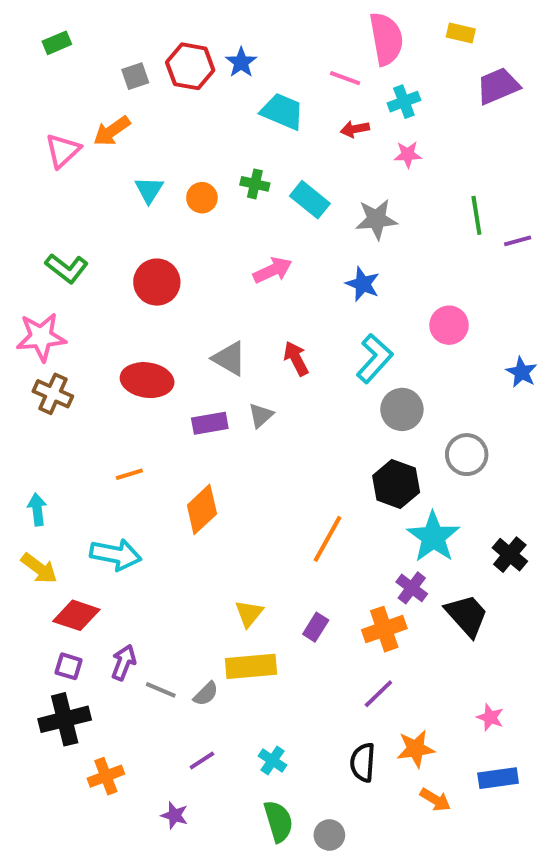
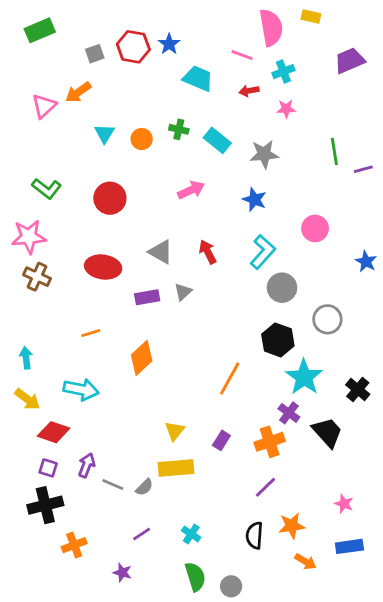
yellow rectangle: (461, 33) -> (311, 16), moved
green rectangle: (57, 43) -> (40, 30), size x1.5

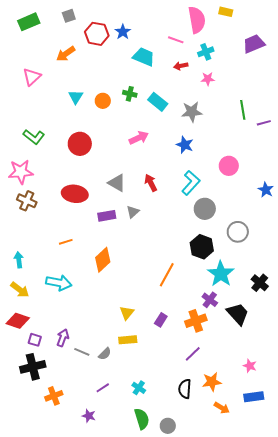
gray square: (95, 54) -> (69, 16), moved
orange arrow: (78, 92) -> (66, 54), moved
red diamond: (54, 432) -> (18, 321), moved
yellow rectangle: (176, 468) -> (128, 340), size x0.7

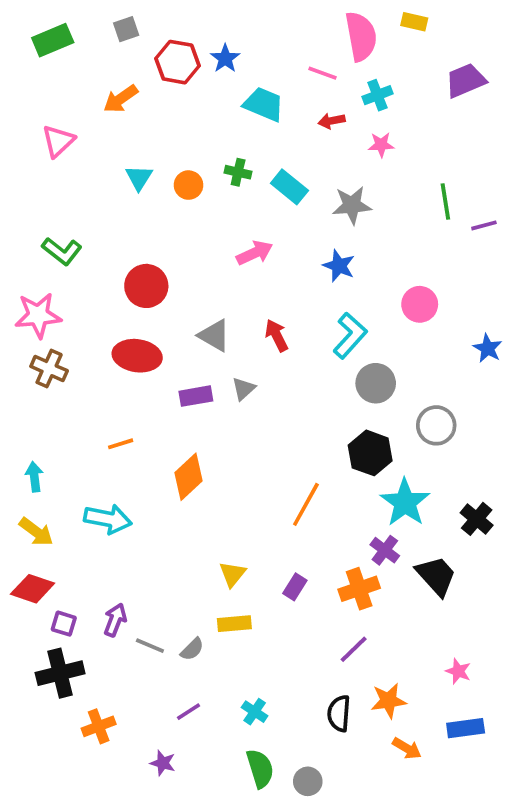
red circle: (80, 144) -> (146, 286), moved

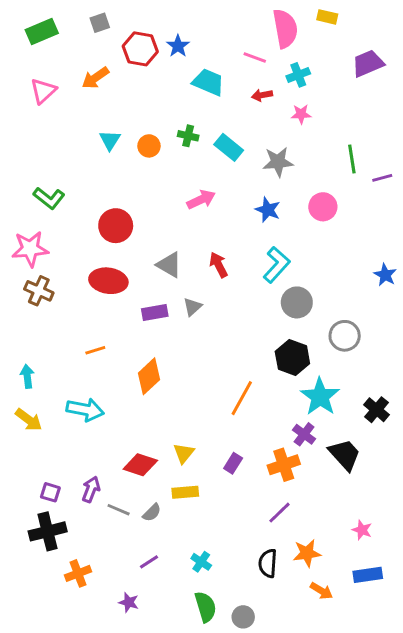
pink triangle: (58, 141) -> (43, 91), moved
pink circle: (420, 304) -> (323, 207), moved
red diamond: (33, 589) -> (140, 465), moved

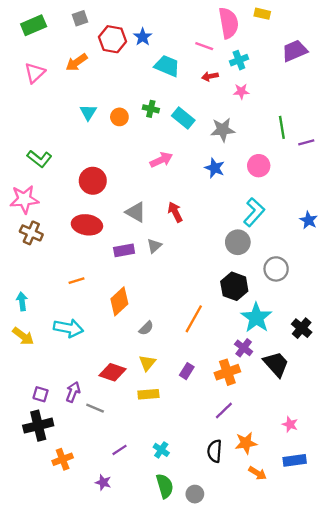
cyan L-shape: (277, 265) -> (254, 212), moved
gray semicircle: (152, 513) -> (146, 328), moved

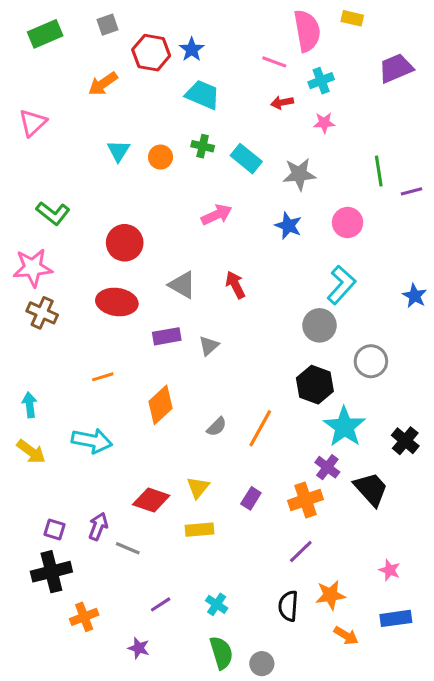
cyan trapezoid: (167, 66) -> (203, 95), moved
pink triangle: (35, 73) -> (33, 123), moved
gray triangle: (154, 246) -> (209, 346), moved
gray semicircle: (146, 328) -> (217, 427), moved

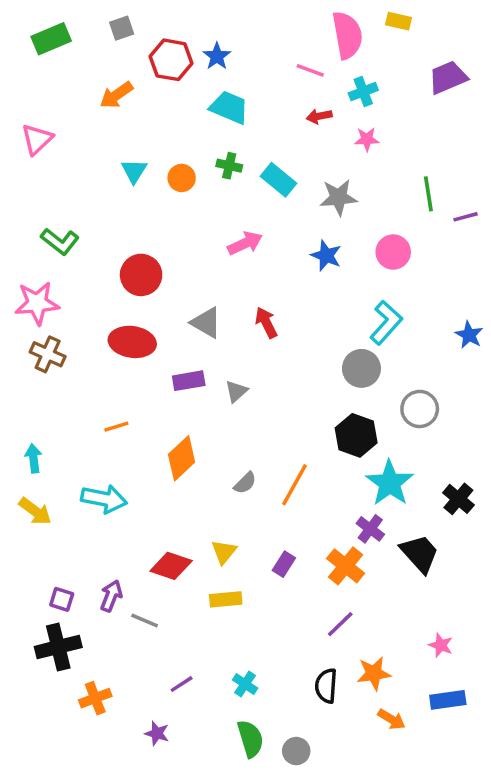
orange cross: (305, 500) -> (346, 566), turned -32

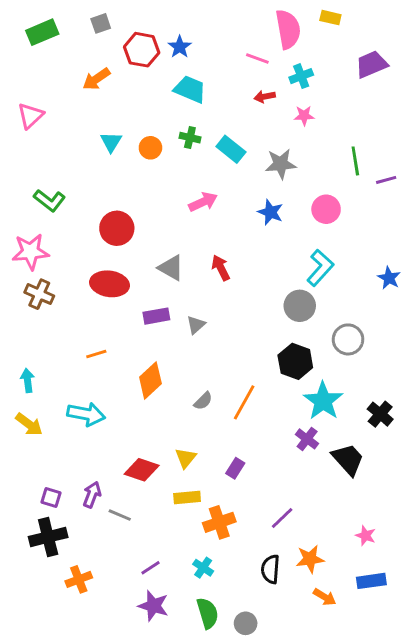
orange cross: (346, 566) -> (219, 522), moved, turned 32
purple star: (157, 733) -> (153, 606), moved, size x1.5

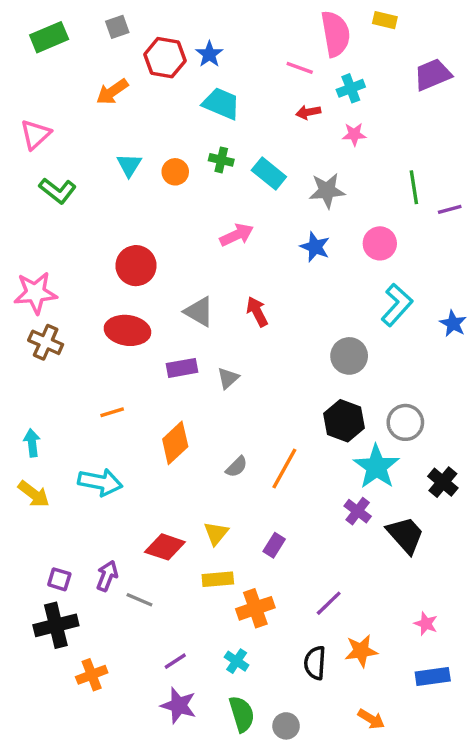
green L-shape: (50, 200) -> (58, 191), moved
cyan L-shape: (320, 268) -> (397, 305), moved
gray circle: (348, 339) -> (405, 422), moved
orange arrow: (325, 597) -> (371, 719), moved

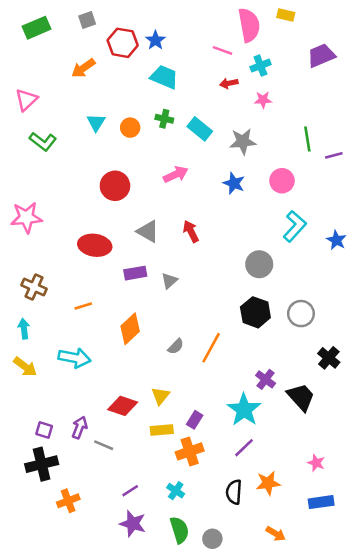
red circle: (136, 266) -> (115, 186), moved
brown cross: (46, 342) -> (34, 287), moved
cyan star: (376, 467) -> (244, 410), moved
purple rectangle: (274, 545) -> (195, 420), moved

